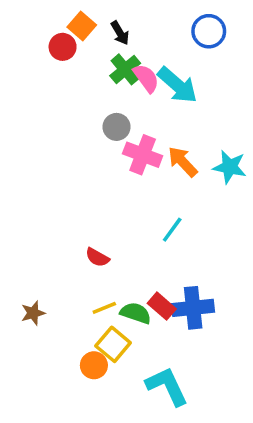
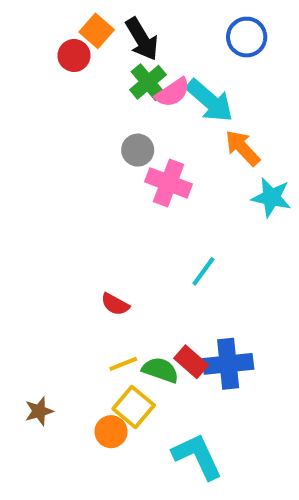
black arrow: (120, 33) -> (142, 39), size x1.5
pink semicircle: (146, 78) -> (173, 93), turned 92
orange arrow: (183, 162) -> (243, 148), moved
brown star: (33, 313) -> (39, 411), moved

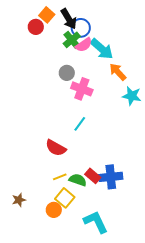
blue circle: (247, 37) -> (81, 28), moved
cyan line: (203, 271) -> (80, 124), moved
red semicircle: (115, 304) -> (56, 148), size x1.5

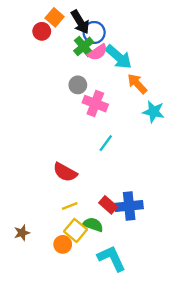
cyan line: (80, 124) -> (106, 143), moved
green semicircle: (78, 180) -> (93, 225), moved

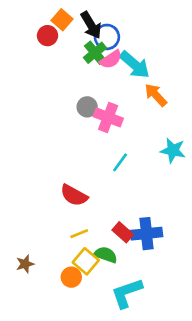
gray circle: (78, 85) -> (87, 107), moved
cyan star: (153, 112) -> (173, 150), moved
cyan L-shape: (112, 258) -> (127, 293), turned -84

